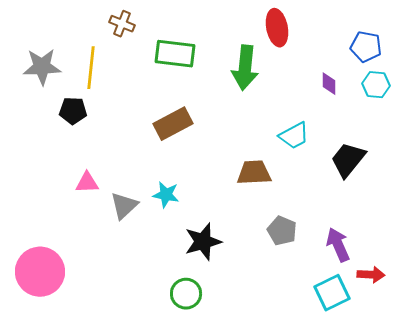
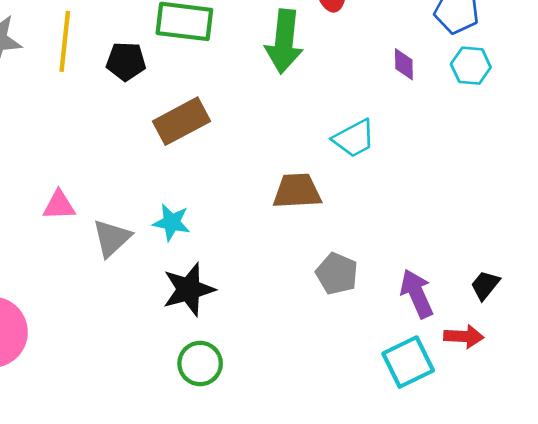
black pentagon: (73, 111) -> (126, 61), moved
black trapezoid: (348, 160) -> (485, 285), moved, size x0.6
black star: (203, 242) -> (189, 289), moved

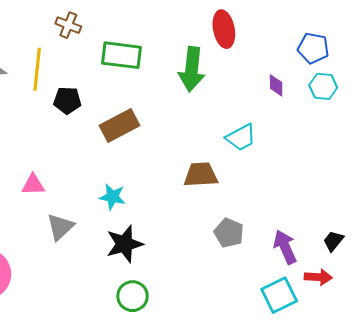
black pentagon: (126, 61) -> (67, 100), moved
gray triangle: (112, 238) -> (60, 227), moved

